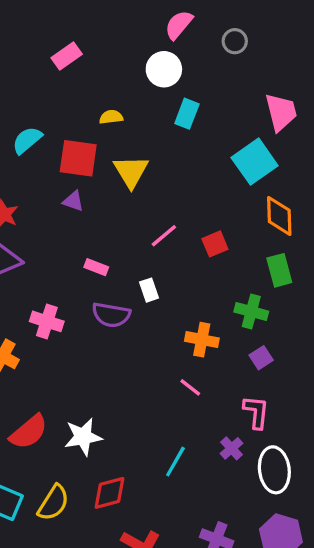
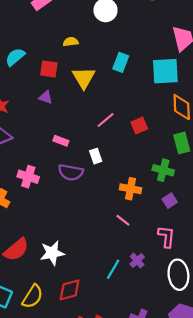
cyan rectangle: (187, 114) -> (121, 62), moved
red square: (78, 158) -> (49, 69), size x0.7
cyan square: (255, 162) -> (165, 71), turned 32
purple cross: (231, 448) -> (137, 261), moved

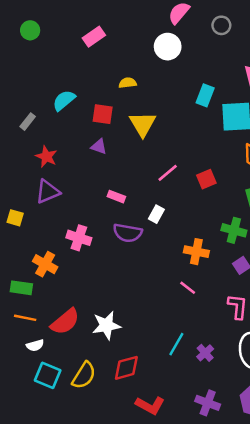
cyan rectangle: (121, 62) -> (205, 95), moved
white rectangle: (96, 156) -> (156, 214), turned 48
purple cross: (137, 261) -> (205, 353), moved

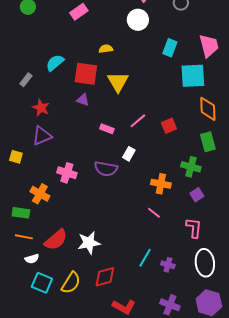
cyan rectangle: (205, 95) -> (170, 48), moved
red square: (103, 114) -> (86, 74), size x1.4
pink rectangle: (116, 197) -> (107, 129), moved
purple cross: (205, 353) -> (168, 265), turned -32

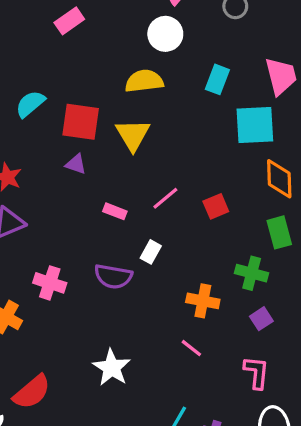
yellow semicircle: (106, 49) -> (144, 81), moved, size x1.6
white star: (89, 243) -> (112, 368), moved, turned -30

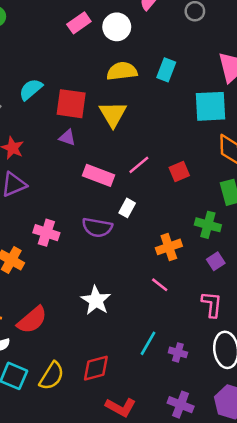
pink rectangle: (69, 21) -> (79, 23), moved
white circle: (165, 34) -> (117, 27), moved
cyan rectangle: (217, 79) -> (166, 70), moved
pink rectangle: (115, 211) -> (98, 175), size x1.6
orange cross: (203, 301) -> (169, 247), turned -30

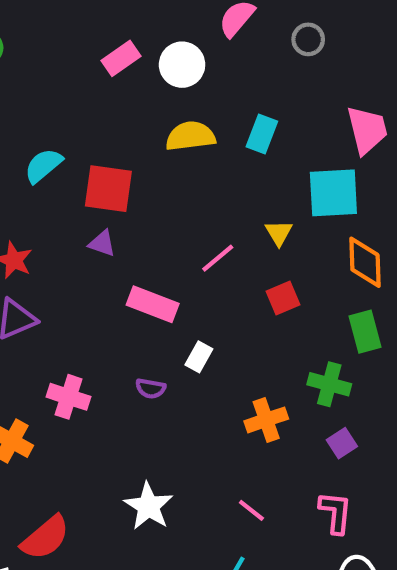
yellow triangle: (113, 114) -> (279, 233), moved, size x0.6
pink line: (139, 165) -> (218, 258), moved
purple semicircle: (97, 227) -> (150, 388), size x0.6
pink line: (160, 285) -> (251, 510), moved

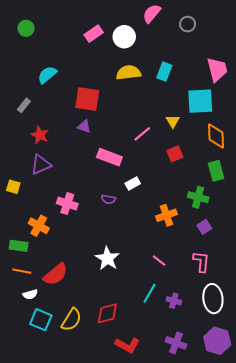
cyan semicircle: (43, 166) -> (47, 75), moved
white rectangle: (199, 357) -> (133, 183), turned 32

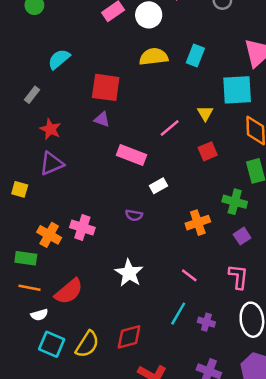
purple semicircle: (108, 199) -> (134, 215), moved
pink cross: (67, 204) -> (82, 227), moved

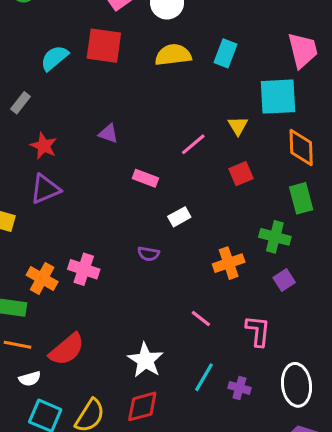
red square: (106, 87) -> (104, 46), moved
pink rectangle: (131, 155) -> (145, 178), size x0.7
white star: (129, 273) -> (145, 360), moved
pink line: (189, 275) -> (201, 319), moved
pink L-shape: (238, 277) -> (258, 331), moved

